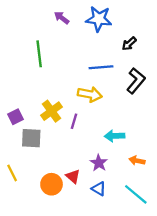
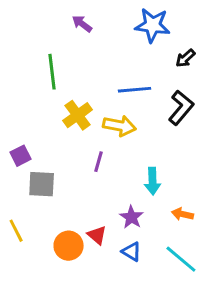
blue star: (99, 19) -> (152, 25), moved
black arrow: (129, 44) -> (185, 58), moved
yellow cross: (52, 111) -> (78, 115), moved
cyan arrow: (114, 136) -> (152, 181), turned -90

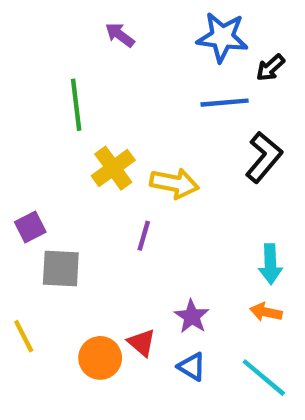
black arrow: (185, 58) -> (270, 68), moved
blue line: (134, 90) -> (225, 103), moved
cyan arrow: (152, 181) -> (270, 264), moved

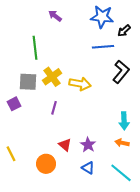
purple line: (144, 236) -> (54, 108), moved
gray square: (61, 268) -> (28, 82), moved
red triangle: (142, 343) -> (65, 145), moved

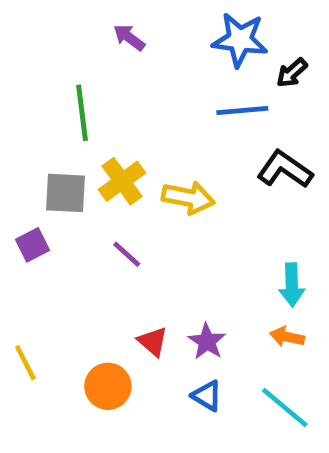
black L-shape: (121, 72) -> (285, 169), turned -95
purple line: (54, 108) -> (127, 254), turned -64

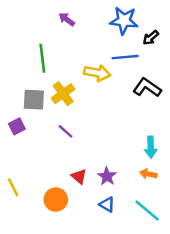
yellow arrow: (188, 198) -> (97, 73), moved

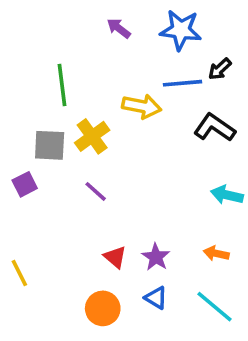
purple arrow: (67, 19) -> (119, 28), moved
black arrow: (151, 38) -> (220, 69), moved
cyan arrow: (151, 147) -> (227, 195), moved, turned 105
orange circle: (56, 200) -> (103, 308), moved

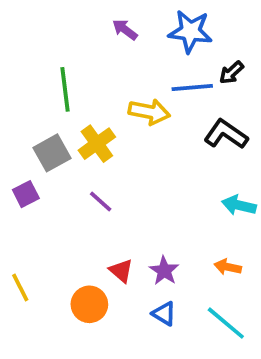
gray square: (50, 145) -> (52, 153), turned -32
orange circle: (103, 308) -> (89, 304), moved

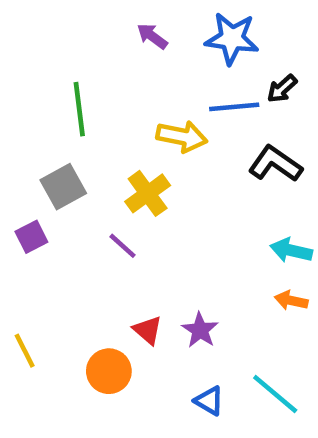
yellow cross: (97, 144) -> (148, 193), moved
orange arrow: (228, 267) -> (291, 301), moved
blue triangle: (164, 314) -> (209, 401), moved

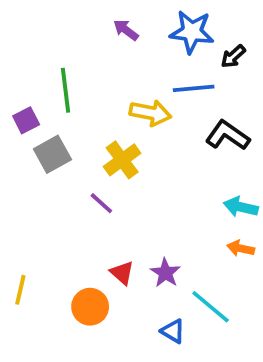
black arrow: (282, 89) -> (233, 56), moved
purple square: (31, 237) -> (26, 120), moved
yellow line: (25, 351) -> (20, 290), turned 40
cyan line: (275, 394) -> (211, 307), moved

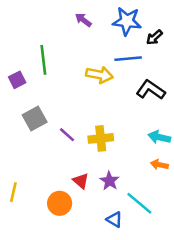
gray square: (52, 154) -> (35, 118), moved
yellow cross: (122, 160) -> (101, 138), moved, turned 30

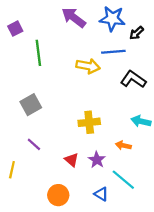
purple arrow: (83, 20) -> (74, 18), size x1.6
purple square: (17, 80) -> (15, 29), moved
purple line: (67, 135) -> (34, 144), moved
orange arrow: (159, 165) -> (123, 145), moved
orange circle: (60, 203) -> (58, 195), moved

